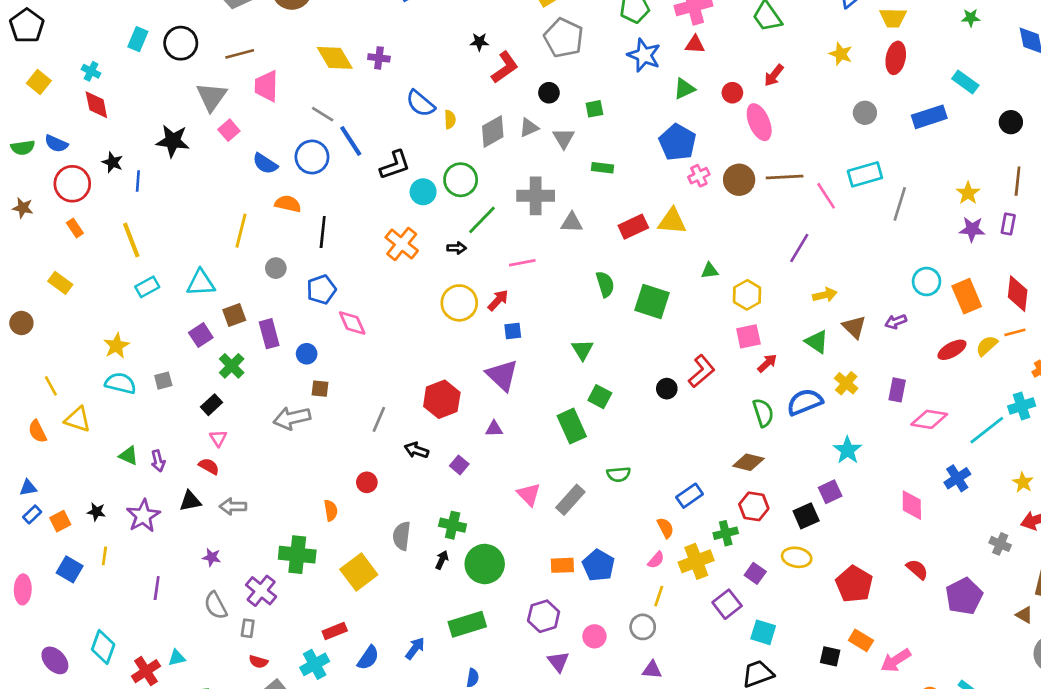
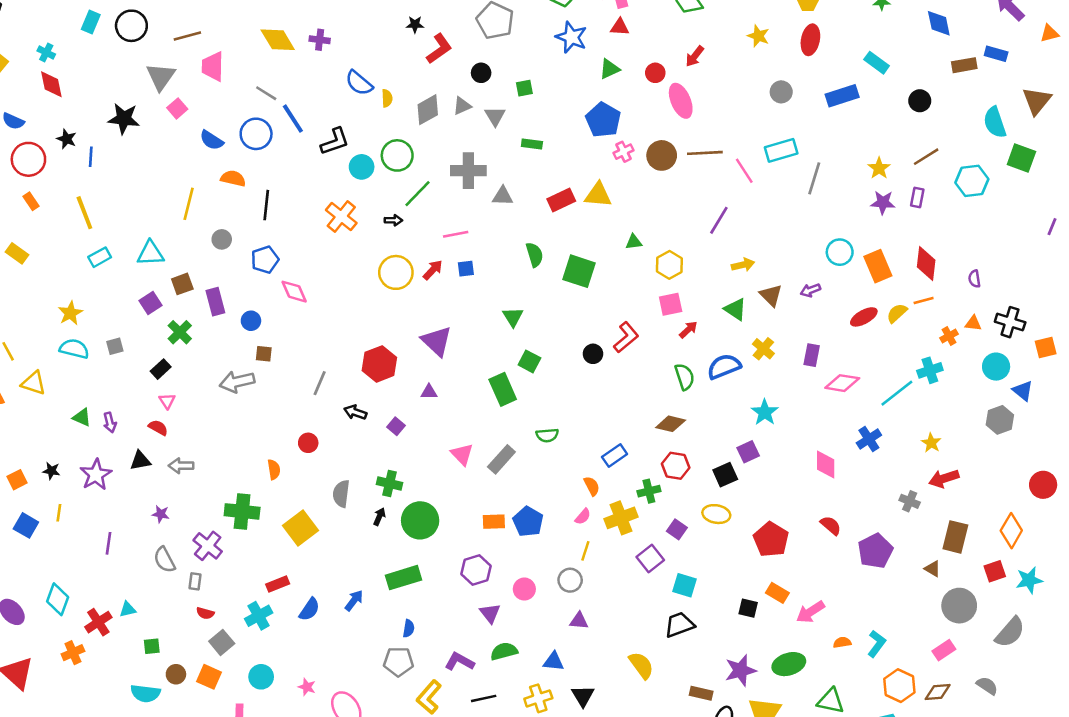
brown line: (1018, 181) -> (926, 157), turned 52
blue square: (513, 331) -> (466, 269), moved

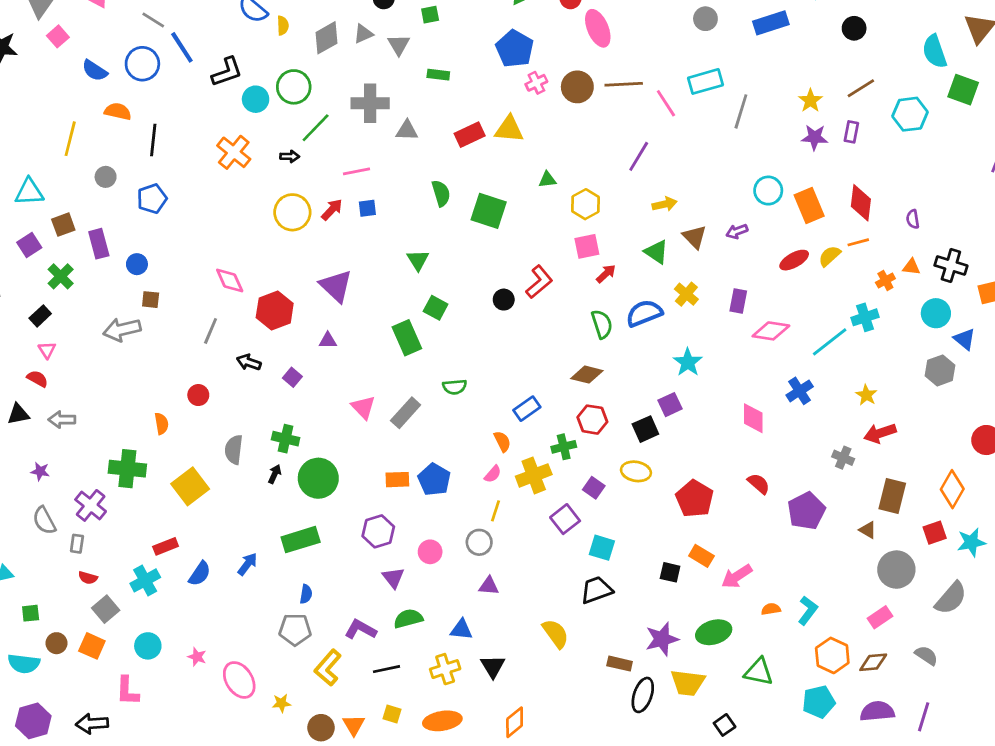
pink diamond: (294, 292) -> (230, 280), moved

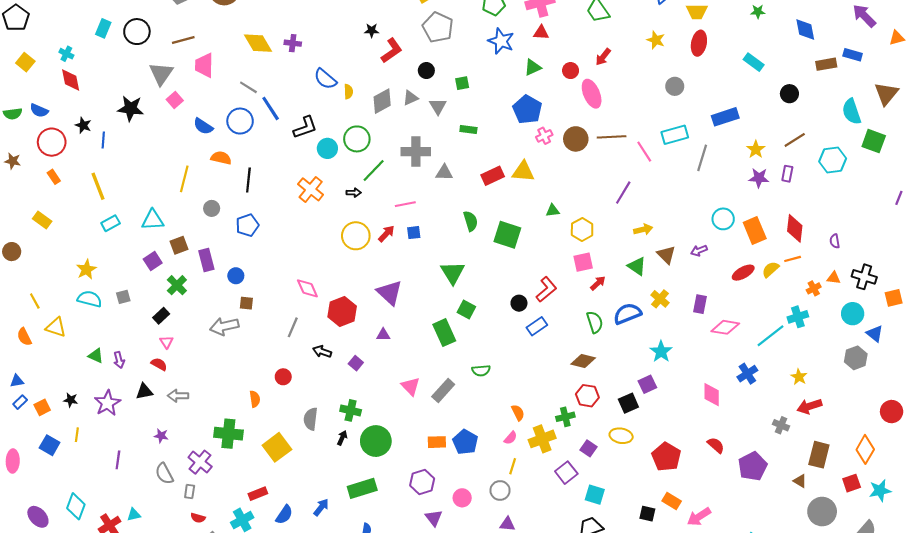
blue rectangle: (771, 23) -> (725, 117), moved
green triangle: (418, 260) -> (453, 273), size x1.4
blue rectangle: (527, 409) -> (537, 326), moved

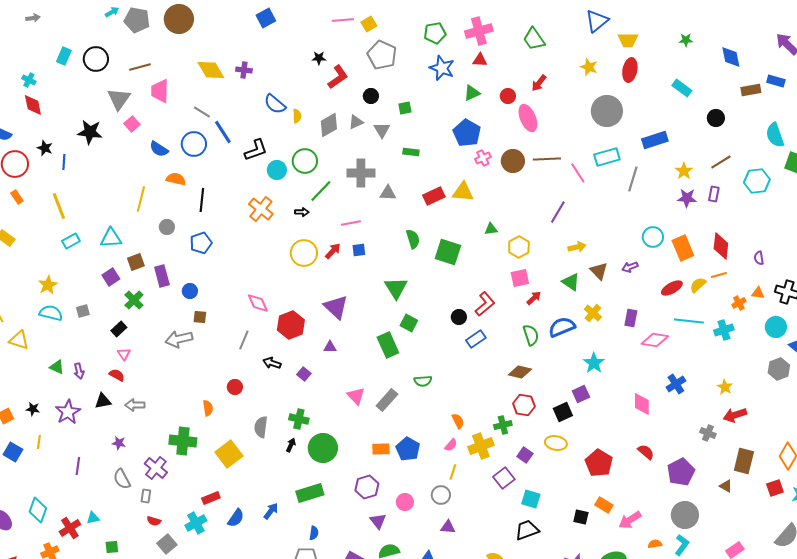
gray circle: (675, 86) -> (607, 111), size x1.8
cyan line: (771, 336) -> (689, 321), moved, turned 44
gray circle: (822, 512) -> (685, 515), moved

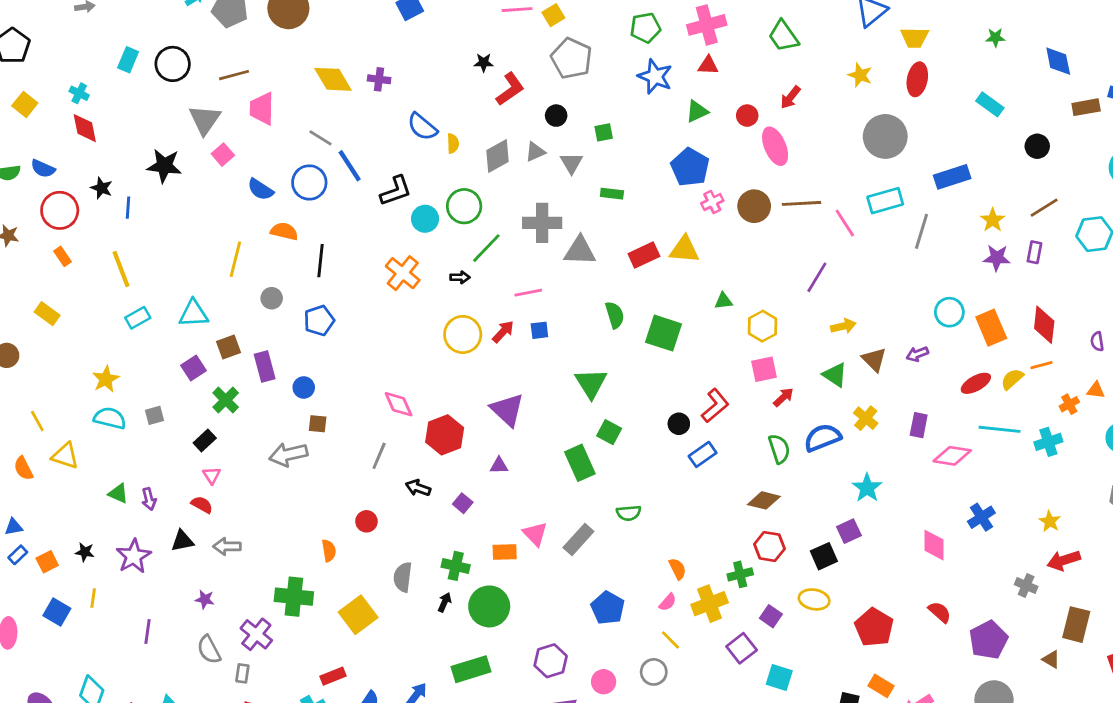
gray triangle: (388, 193) -> (580, 251), size x1.4
orange rectangle: (381, 449) -> (505, 552), moved
yellow line: (453, 472) -> (670, 640), turned -63

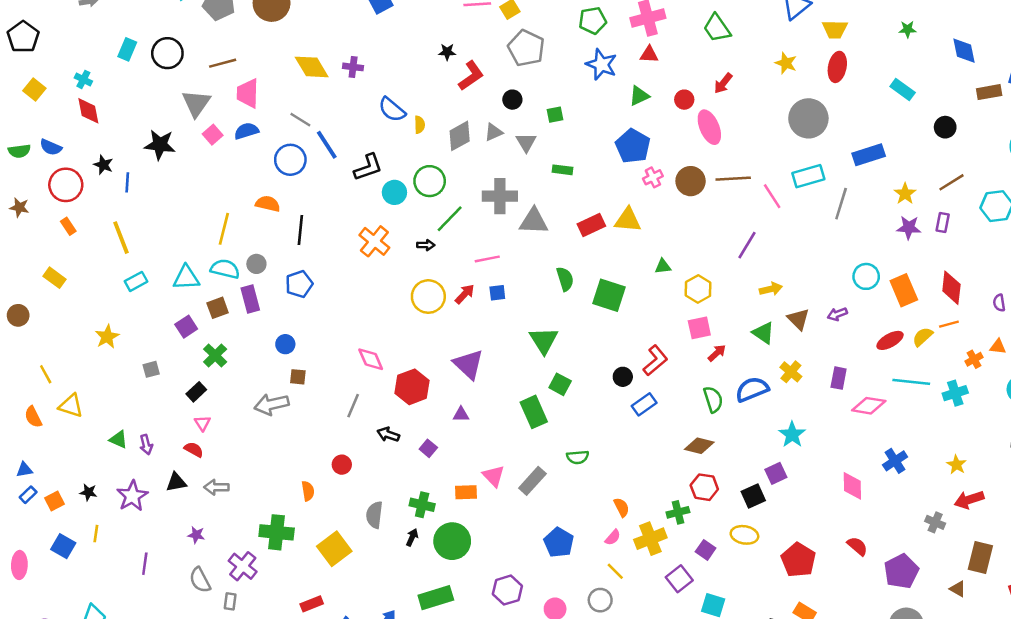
blue semicircle: (260, 189) -> (246, 131), moved, turned 130
purple rectangle: (265, 367) -> (250, 299), moved
cyan semicircle: (110, 418) -> (225, 269), moved

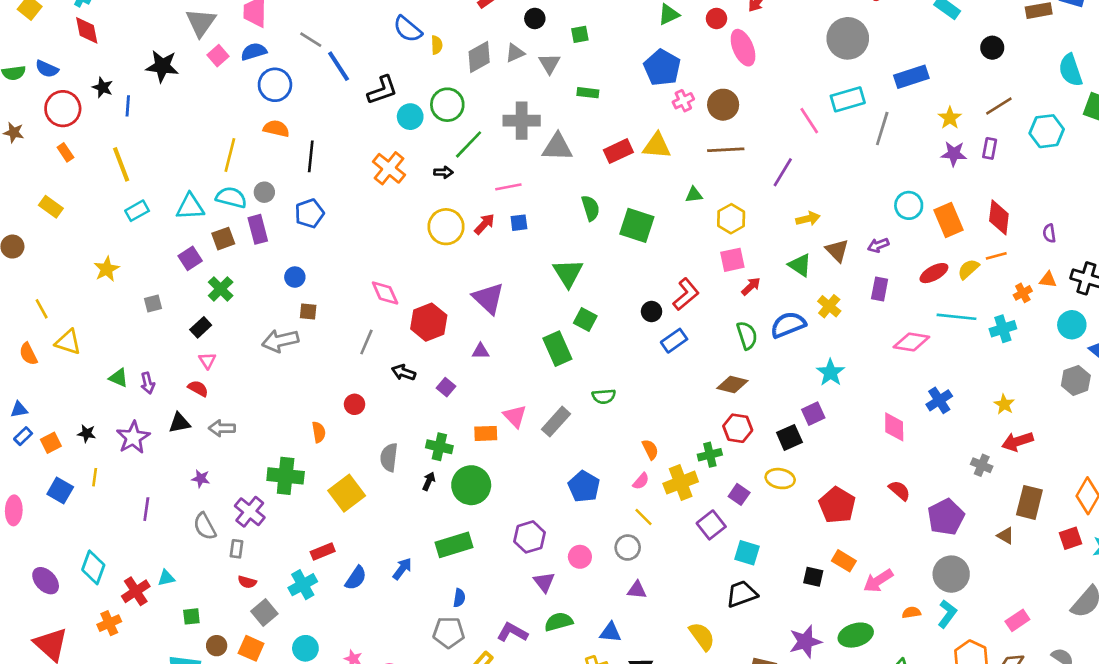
blue circle: (290, 160) -> (275, 85), moved
brown line: (733, 179) -> (726, 150), moved
purple rectangle: (839, 378) -> (880, 289), moved

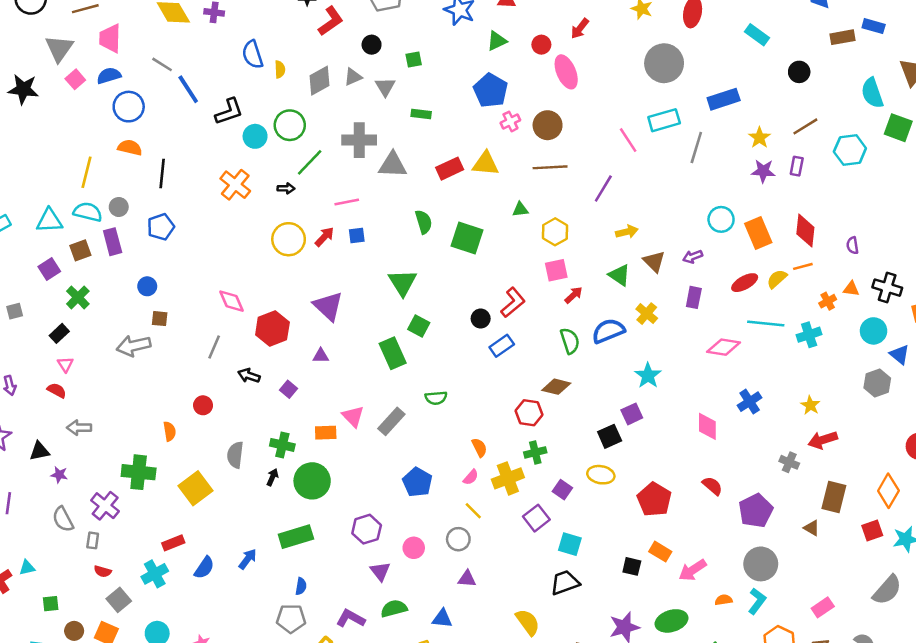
blue semicircle: (408, 29) -> (253, 55), turned 32
black triangle: (179, 423) -> (39, 451), moved
red hexagon: (738, 428) -> (529, 413), moved

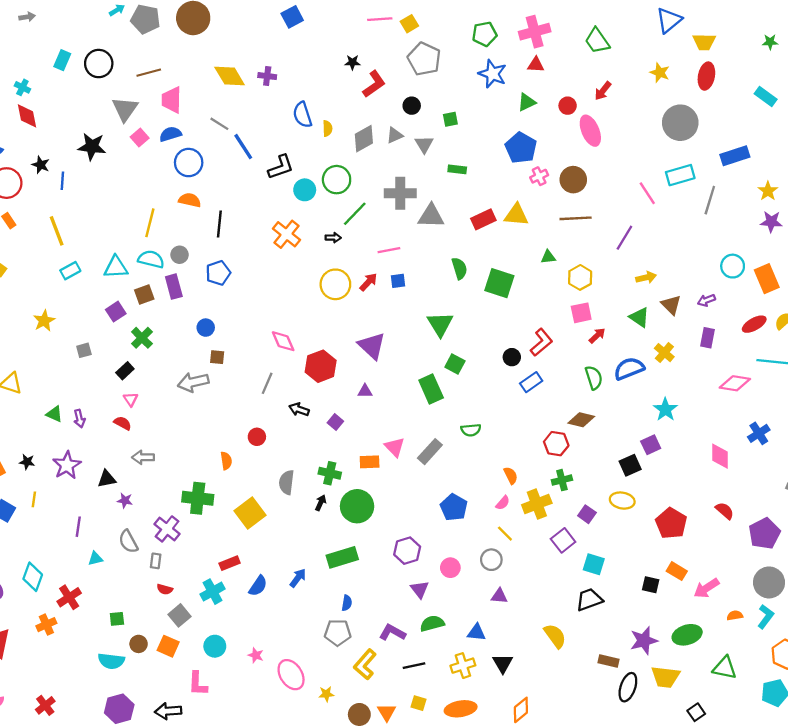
cyan triangle: (27, 568) -> (95, 559), moved

